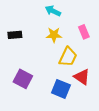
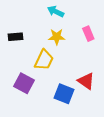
yellow trapezoid: (68, 57) -> (44, 60), moved

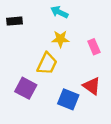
pink rectangle: (88, 34) -> (94, 47), moved
black rectangle: (15, 37) -> (15, 21), moved

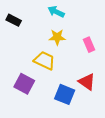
black rectangle: (15, 21) -> (14, 20), turned 32
yellow trapezoid: (47, 64) -> (44, 60), turned -90

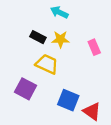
black rectangle: (14, 20) -> (38, 37), moved
red triangle: (87, 82) -> (92, 111), moved

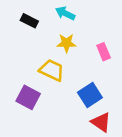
black rectangle: (38, 37) -> (29, 21), moved
blue square: (68, 100) -> (90, 95), moved, turned 35

